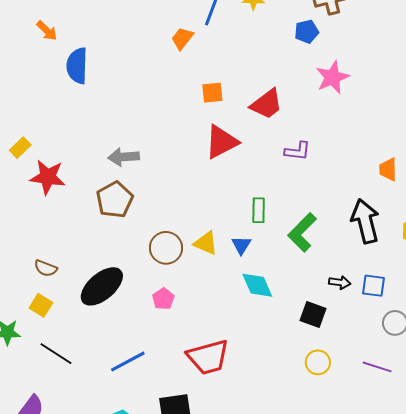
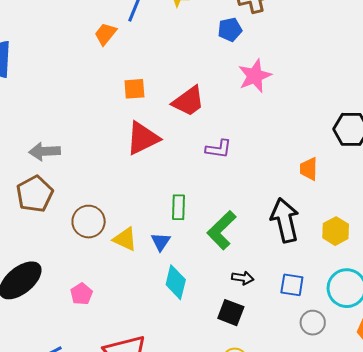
brown circle: (166, 248) -> (89, 222), moved
black arrow: (340, 282) -> (243, 278), moved
cyan diamond: (257, 285) -> (176, 282), turned 36

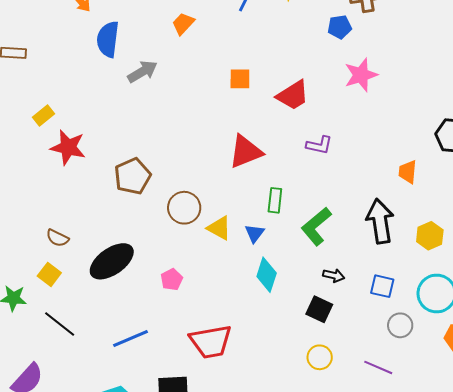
orange trapezoid: (105, 34) -> (183, 24), moved
red triangle: (143, 138) -> (246, 152), moved
gray arrow: (45, 151) -> (142, 72), moved, turned 148

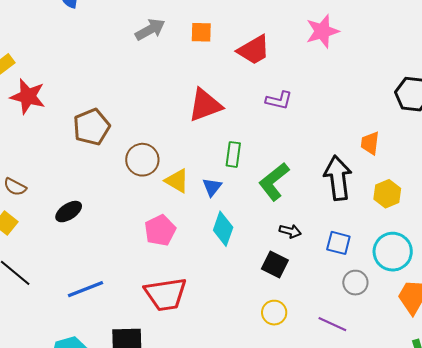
gray arrow: (142, 72) -> (150, 29), moved
orange trapezoid: (408, 172) -> (370, 143), moved
black ellipse: (112, 261) -> (69, 212), size x0.6
pink pentagon: (172, 279) -> (160, 230), moved, size x1.4

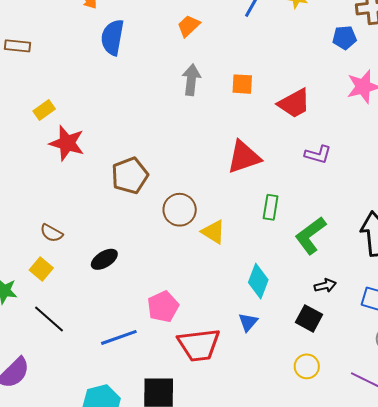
gray arrow: (150, 29) -> (191, 80), turned -56
blue triangle: (212, 187) -> (248, 322), moved
pink pentagon: (160, 230) -> (163, 307), moved
black arrow: (290, 231) -> (325, 285), turned -30

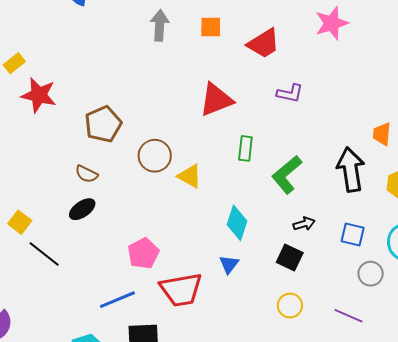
brown semicircle: (51, 233) -> (87, 174), moved
black line: (49, 319) -> (44, 254), moved
blue line: (119, 337) -> (117, 300), moved

